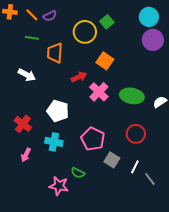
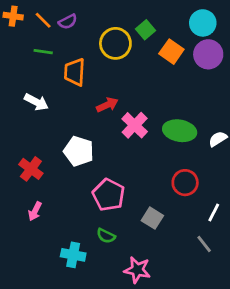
orange square: (105, 61) -> (171, 52), moved
pink pentagon: (93, 139) -> (109, 195), moved
cyan cross: (54, 142) -> (73, 255), moved
white line: (135, 167) -> (214, 213), moved
pink star: (59, 186) -> (137, 270), moved

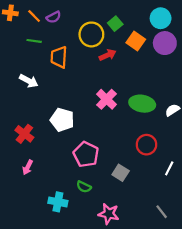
red arrow: (107, 105) -> (108, 55), moved
gray line: (204, 244) -> (162, 212), moved

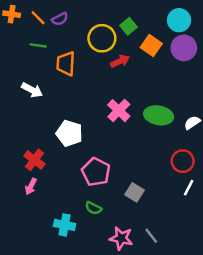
red cross: (24, 134) -> (34, 160), moved
red circle: (146, 145) -> (183, 161), moved
gray line: (162, 212) -> (151, 236), moved

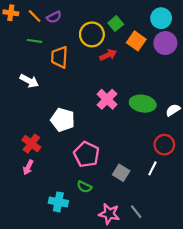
white line: (189, 188) -> (152, 168), moved

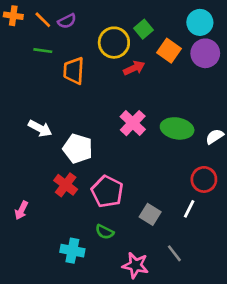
white arrow: (29, 81) -> (40, 128), moved
red cross: (31, 144) -> (66, 185), moved
pink arrow: (28, 167) -> (21, 210), moved
gray line: (136, 212) -> (174, 253), moved

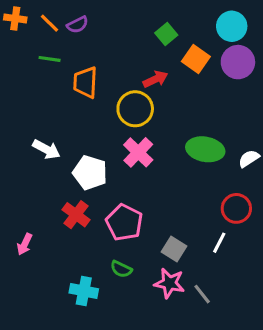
yellow circle: (114, 43) -> (135, 109), moved
pink cross: (133, 123) -> (138, 152), moved
pink star: (135, 265) -> (169, 283), moved

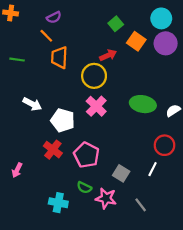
orange line: (50, 23) -> (46, 36), moved
green line: (50, 59) -> (17, 60), moved
pink star: (169, 283) -> (106, 198), moved

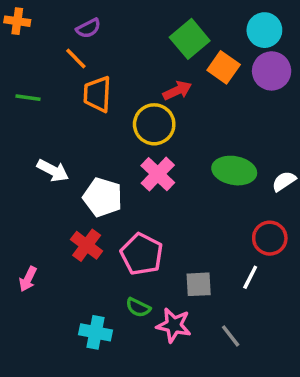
green square: (116, 24) -> (190, 39), size x1.5
gray square: (121, 173) -> (199, 284), turned -35

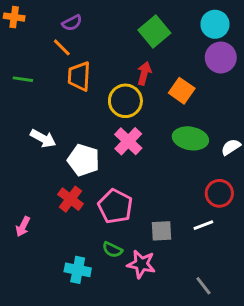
orange square: (224, 67) -> (182, 91), moved
red arrow: (177, 91) -> (144, 73), turned -50
white line: (250, 277) -> (203, 225), turned 42
gray line: (231, 336) -> (203, 286), moved

